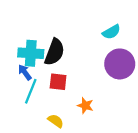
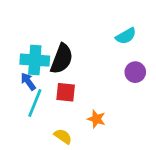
purple circle: (120, 64) -> (135, 72), size x0.6

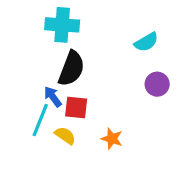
cyan cross: (35, 60) -> (62, 25), moved
blue arrow: (28, 81) -> (53, 97), moved
yellow semicircle: (63, 136) -> (65, 136), moved

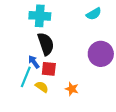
cyan semicircle: (146, 42) -> (94, 14), moved
black semicircle: (71, 69) -> (46, 44), turned -40
purple circle: (157, 84) -> (101, 54), size x1.6

